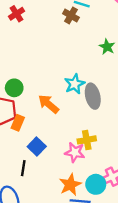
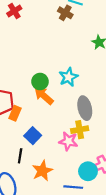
green circle: (14, 88) -> (40, 82), moved
gray ellipse: (93, 96) -> (85, 108), moved
orange star: (70, 185) -> (42, 171), moved

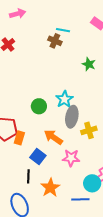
orange arrow: (44, 96) -> (53, 137), moved
gray ellipse: (85, 108) -> (72, 117), moved, turned 30
yellow cross: (80, 130) -> (89, 130), moved

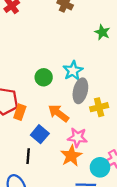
orange star: (50, 188) -> (71, 156), moved

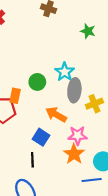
orange rectangle: (20, 112) -> (15, 96), moved

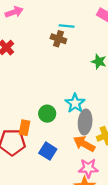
orange arrow: (56, 115) -> (84, 144), moved
blue square: (41, 137) -> (48, 151), moved

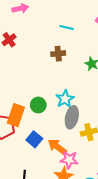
brown cross: (58, 39) -> (58, 54), moved, turned -32
orange rectangle: (24, 128) -> (16, 115), size x1.5
orange arrow: (84, 144) -> (57, 147), moved

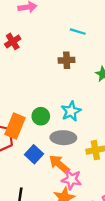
gray ellipse: (72, 117) -> (63, 138), moved, turned 75

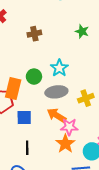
brown cross: (67, 60) -> (34, 34), moved
blue square: (34, 154) -> (24, 118), moved, turned -35

